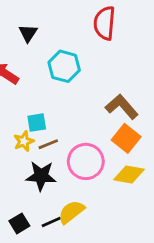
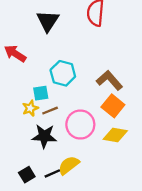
black triangle: (28, 33) -> (48, 21), moved, size x1.5
cyan hexagon: (64, 66) -> (63, 73), moved

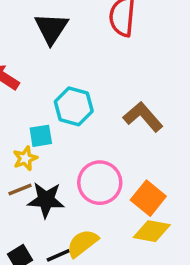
orange square: (113, 106) -> (148, 198), moved
brown line: (50, 111) -> (20, 190), moved
yellow diamond: (115, 135) -> (152, 231), moved

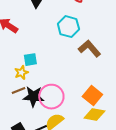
cyan hexagon: (74, 106) -> (68, 27), moved
pink circle: (100, 183) -> (51, 97), moved

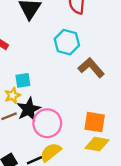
orange square: (92, 96) -> (95, 122), turned -30
black star: (33, 97) -> (29, 109), moved, turned -30

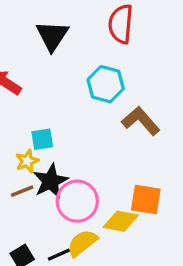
yellow diamond: (97, 144) -> (121, 221), moved

